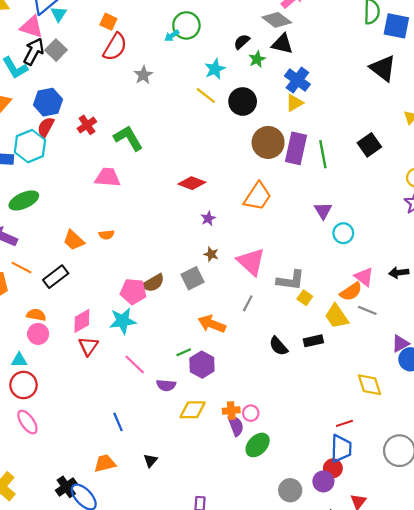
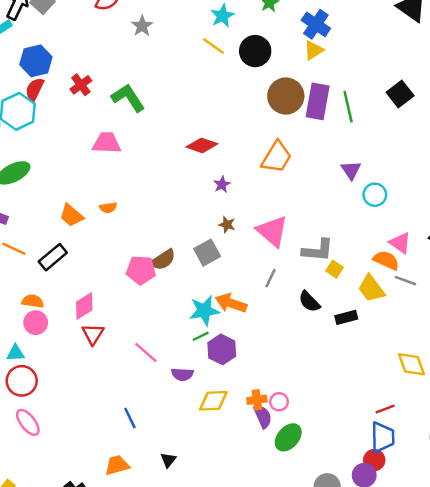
orange semicircle: (351, 292) -> (386, 260), turned -120
cyan star: (123, 321) -> (204, 311), moved
black semicircle: (278, 346) -> (309, 302), moved

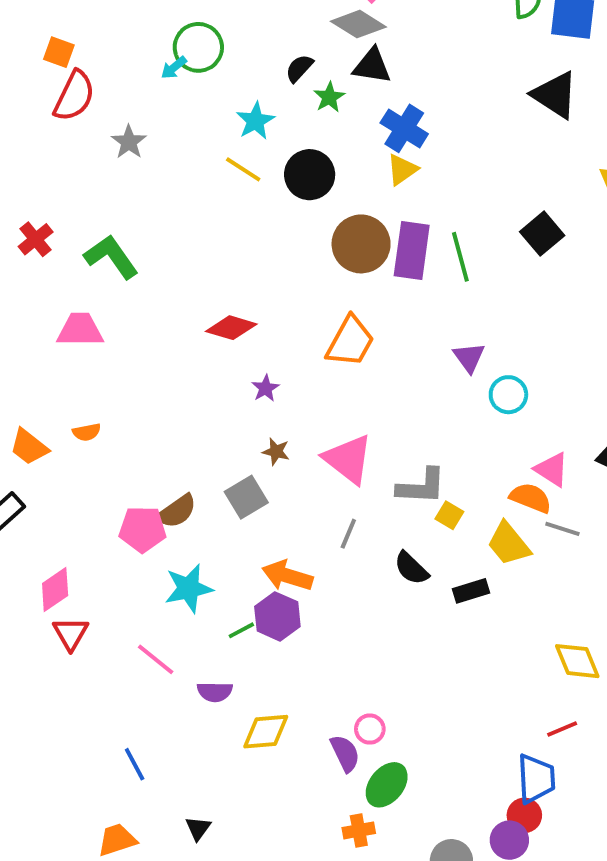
cyan star: (204, 311) -> (189, 588), moved
purple hexagon: (222, 349) -> (277, 616), moved
orange cross: (257, 400) -> (359, 830), moved
red line: (385, 409) -> (562, 729), moved

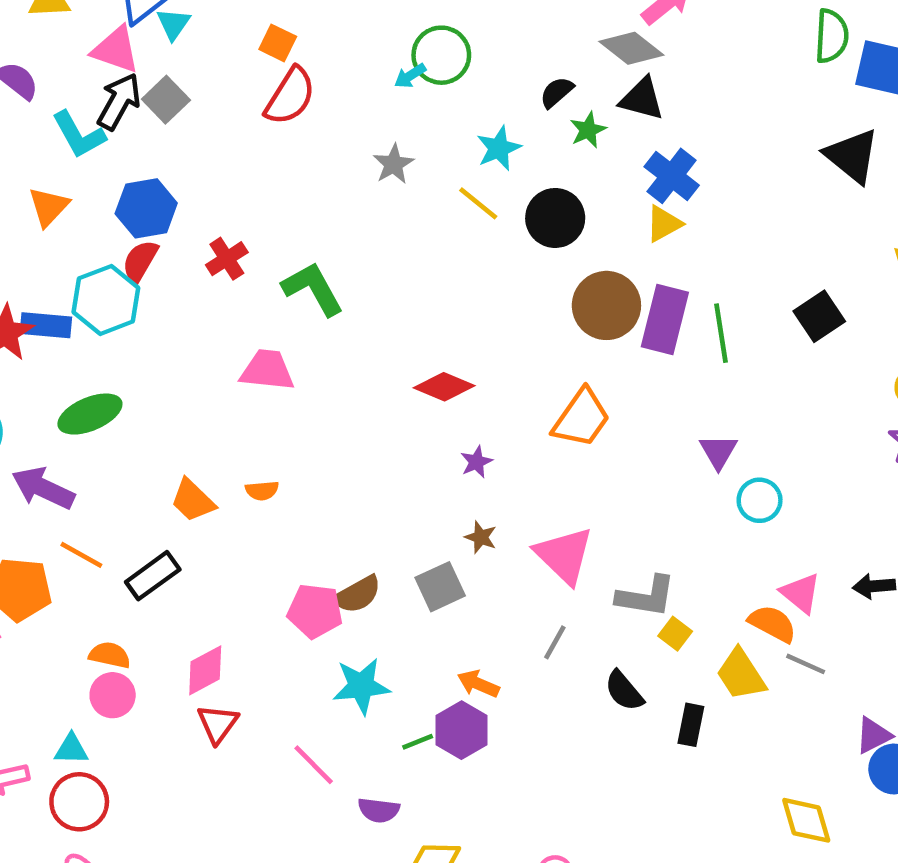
gray star: (129, 142) -> (394, 164), moved
orange arrow: (287, 576) -> (478, 684), size x0.7
black rectangle: (471, 591) -> (691, 725), turned -68

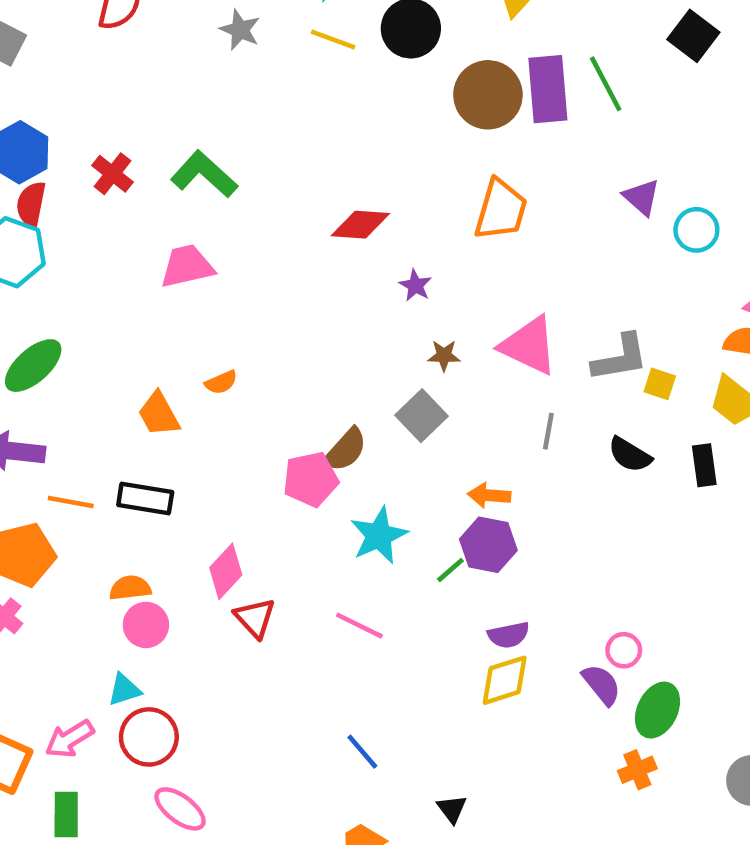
orange trapezoid: (193, 500) -> (159, 414), turned 36
black rectangle: (153, 576) -> (145, 499), turned 64
purple semicircle: (379, 810) -> (509, 635), moved

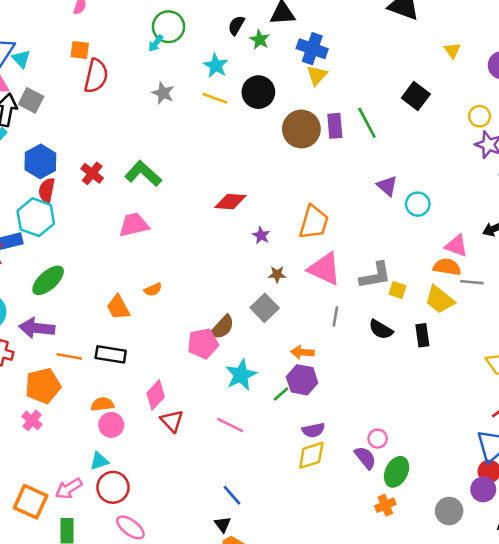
purple rectangle: (548, 89) -> (335, 126), size x0.7
orange trapezoid: (501, 210) -> (314, 222), moved
black triangle: (452, 809) -> (223, 524), moved

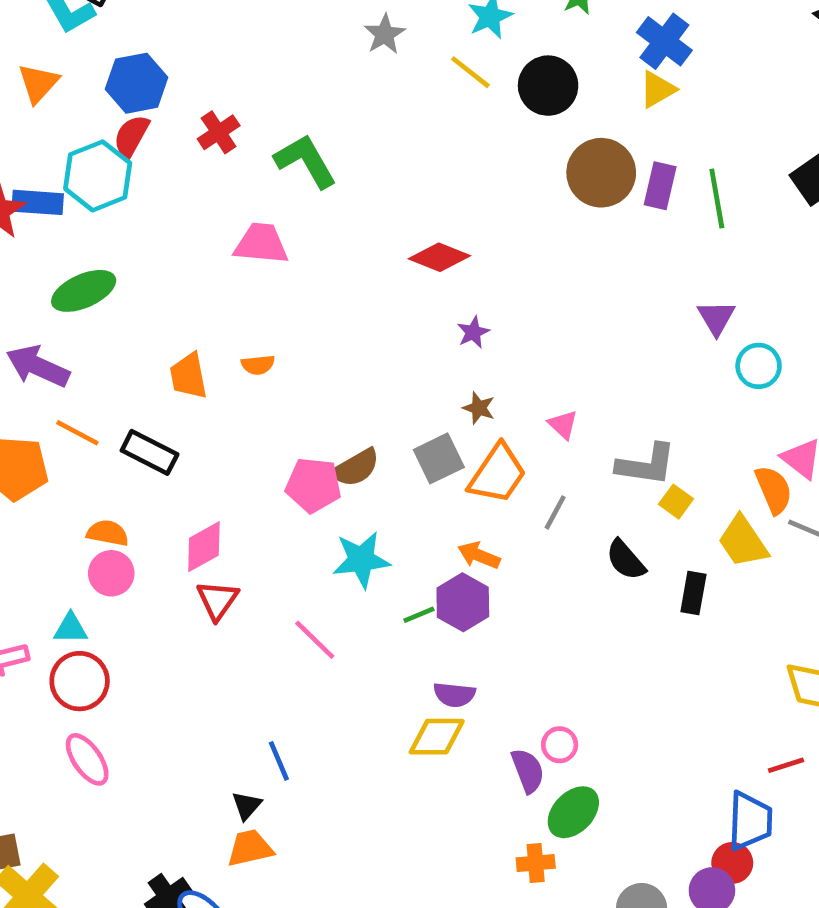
orange trapezoid: (314, 222) -> (497, 474), moved
orange semicircle: (447, 267) -> (774, 490), turned 40
pink triangle: (324, 269) -> (563, 425), size x0.5

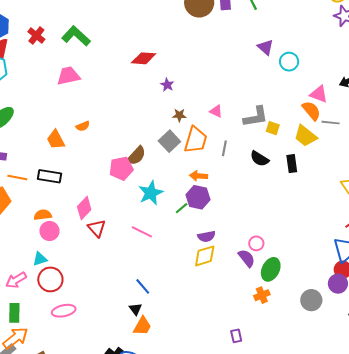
pink ellipse: (87, 759) -> (64, 311), turned -50
orange trapezoid: (250, 848) -> (142, 326), turned 150

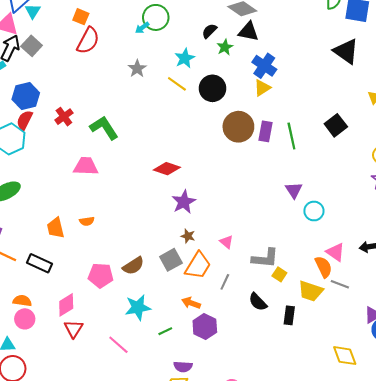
purple star: (167, 85) -> (184, 202), size x1.6
yellow trapezoid: (305, 136) -> (311, 291), turned -35
pink pentagon: (121, 168) -> (101, 275), moved
purple hexagon: (198, 197) -> (205, 326), moved

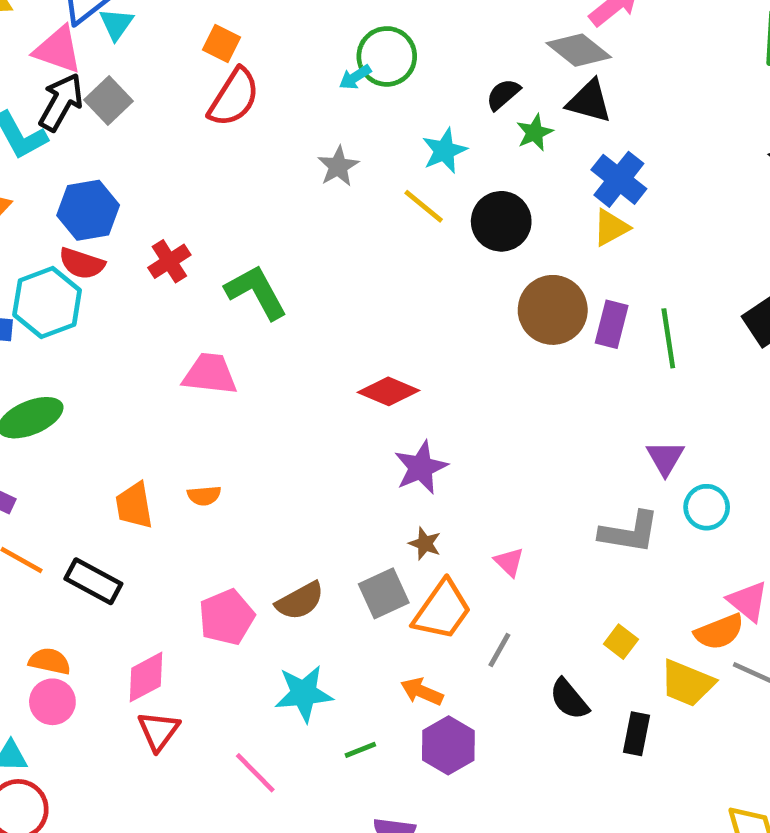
red semicircle: (25, 120) -> (82, 263), turned -102
gray L-shape: (265, 258) -> (629, 532), moved
orange semicircle: (323, 267) -> (719, 632), turned 90
pink pentagon: (101, 275) -> (227, 617), turned -30

